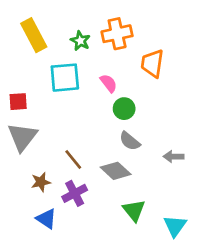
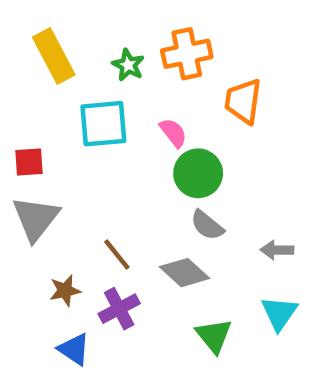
green circle: (124, 109) -> (198, 173), size x1.4
cyan triangle: (175, 226) -> (279, 313), moved

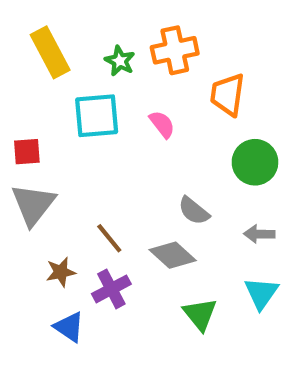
green circle: (198, 173) -> (255, 162), moved

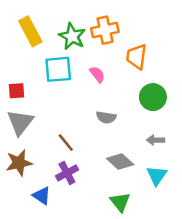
green star: (120, 61) -> (72, 36), size x1.5
gray semicircle: (194, 211) -> (106, 117), moved, turned -30
gray diamond: (173, 255) -> (120, 162), moved
brown star: (61, 272) -> (19, 163), moved, size x1.5
green triangle: (200, 314) -> (120, 202), moved

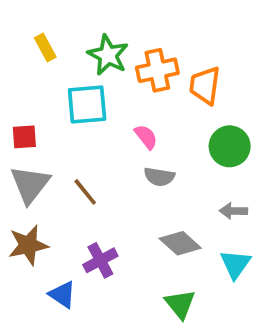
orange cross: (105, 30) -> (157, 70), moved
yellow rectangle: (30, 31) -> (45, 47), size x0.6
pink semicircle: (97, 74) -> (146, 137), moved
brown line: (66, 143) -> (85, 192), moved

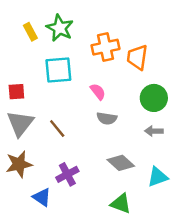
green star: (108, 55) -> (60, 28), moved
gray arrow: (233, 211) -> (154, 131), moved
cyan triangle: (235, 264) -> (158, 177), turned 35
green triangle: (180, 304) -> (121, 204), turned -30

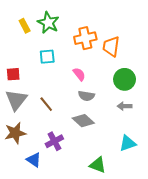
cyan square: (58, 70) -> (47, 57), size x0.7
gray diamond: (121, 163) -> (83, 121), moved

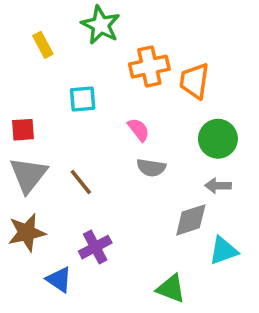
green star: (48, 23) -> (101, 25), moved
gray diamond: (83, 121) -> (191, 220), moved, turned -60

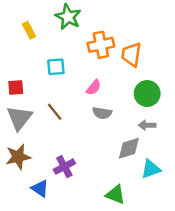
pink semicircle: (139, 130) -> (94, 87), turned 77
brown line: (81, 182) -> (55, 112), moved

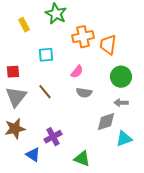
green triangle: (115, 195) -> (82, 159), moved

